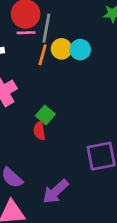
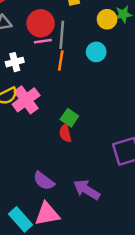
yellow circle: (62, 49) -> (107, 19), moved
purple arrow: (56, 192) -> (87, 190), turned 80

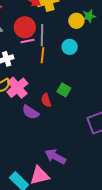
green square: (69, 118) -> (64, 90), moved
red semicircle: (65, 133) -> (46, 100), moved
purple semicircle: (44, 181) -> (31, 112), moved
purple arrow: (87, 190) -> (55, 157), moved

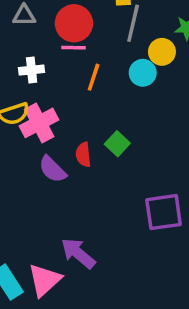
yellow circle: (76, 21) -> (162, 52), moved
gray line: (42, 35) -> (133, 23), moved
pink triangle: (40, 176) -> (45, 280), turned -40

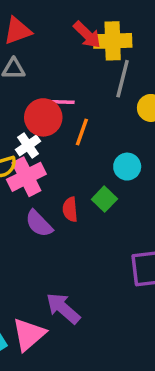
red circle: (74, 23) -> (43, 117), moved
white cross: (32, 70) -> (28, 145), moved, turned -30
cyan circle: (143, 73) -> (127, 167), moved

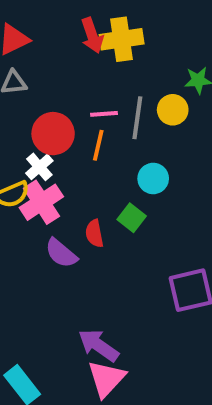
red arrow: (87, 35) -> (92, 35), turned 32
gray line: (123, 79) -> (137, 118), moved
pink line: (62, 102) -> (104, 114), moved
pink triangle: (29, 334) -> (106, 379), moved

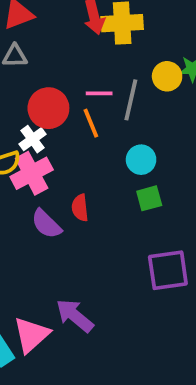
yellow circle: (173, 110) -> (167, 76), moved
orange line: (98, 145) -> (91, 123), turned -40
green square: (132, 218) -> (149, 198), moved, turned 32
pink triangle: (106, 379) -> (31, 335), moved

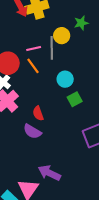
yellow circle: (167, 76) -> (62, 36), moved
purple semicircle: (46, 224) -> (32, 131), moved

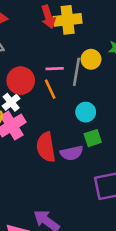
red semicircle: (38, 113) -> (46, 147), size x1.6
purple semicircle: (32, 131) -> (72, 153), moved, turned -54

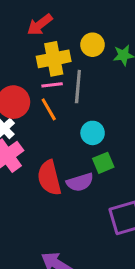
red arrow: (48, 17) -> (40, 25), turned 75
yellow cross: (68, 20) -> (54, 59), moved
yellow circle: (91, 59) -> (93, 45), moved

